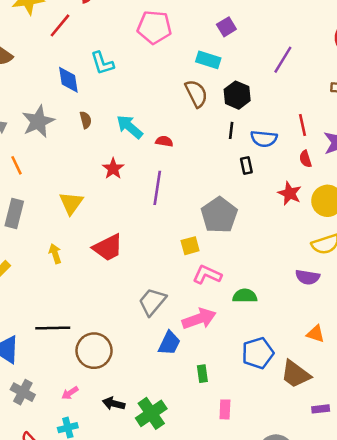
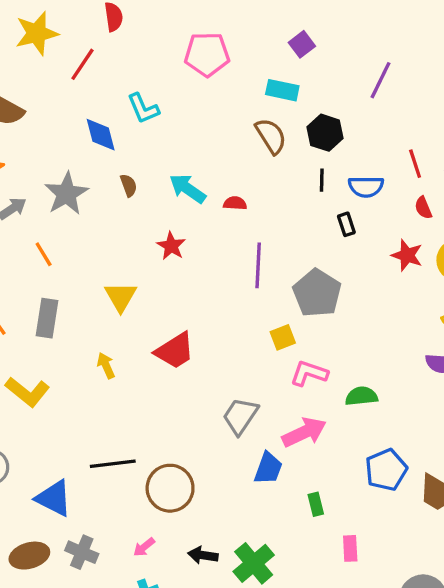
purple line: (157, 188) -> (258, 265), moved

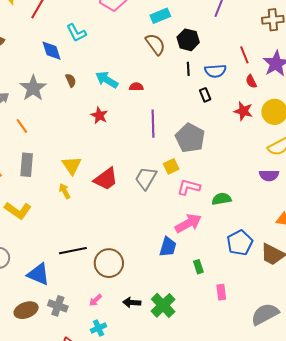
cyan rectangle: (282, 90) -> (160, 16), turned -30
yellow triangle: (121, 297) -> (72, 165), moved
gray trapezoid: (240, 416) -> (146, 178), moved

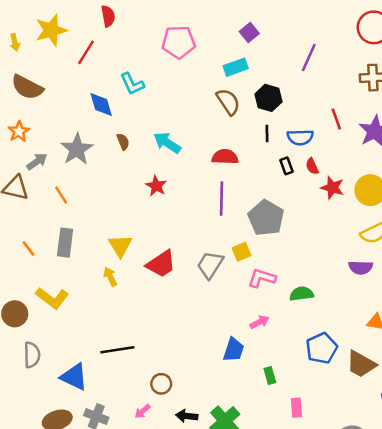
red semicircle: (251, 81) -> (312, 166), moved
red semicircle: (136, 87) -> (225, 157), moved, size x1.5
pink arrow: (188, 223) -> (260, 322), size x0.6
brown circle: (109, 263) -> (161, 384), moved, size x0.6

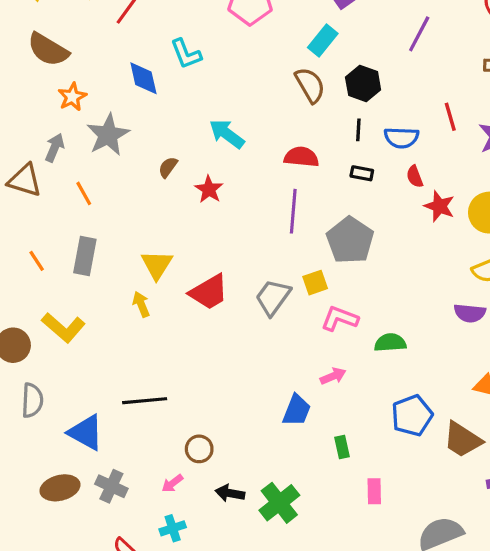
cyan rectangle: (236, 67) -> (323, 41), turned -35
orange star: (19, 131) -> (72, 97), moved
brown semicircle: (123, 142) -> (168, 167), moved, turned -126
gray arrow: (37, 161) -> (55, 148), turned -35
black rectangle: (286, 166) -> (362, 173), moved, turned -63

